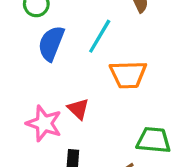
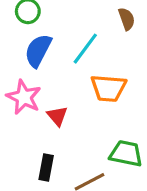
pink star: (44, 123) -> (24, 97), moved

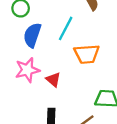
pink star: (24, 97) -> (27, 70), turned -30

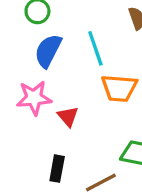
cyan line: (66, 28) -> (95, 48), turned -55

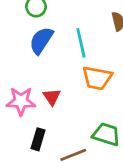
pink star: (34, 98) -> (21, 101), moved

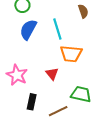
red triangle: (52, 97) -> (52, 74), moved
pink star: (21, 101) -> (17, 75), turned 30

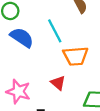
blue semicircle: (28, 30) -> (22, 37), turned 105

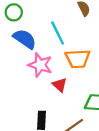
pink star: (18, 91) -> (40, 65), moved

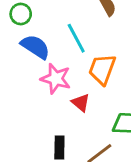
orange trapezoid: (78, 59) -> (102, 69), turned 115

